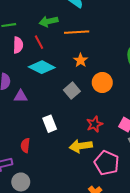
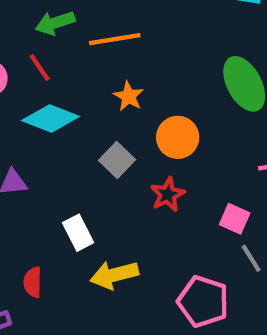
red star: (95, 124) -> (168, 194), moved
yellow arrow: (81, 146) -> (114, 275), moved

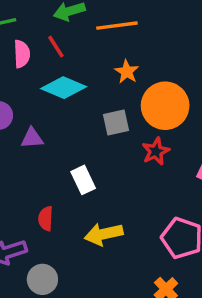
orange circle: (178, 137) -> (165, 106), size x1.4
gray square: (117, 160) -> (116, 123), turned 32
yellow arrow: (114, 275) -> (104, 234), moved

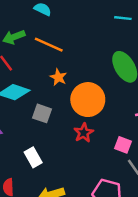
orange line: (117, 26) -> (49, 45), turned 36
gray square: (116, 123) -> (42, 113), moved, turned 36

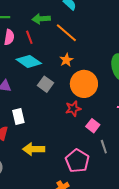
pink square: (123, 145) -> (93, 126), moved
white rectangle: (33, 157) -> (18, 116), moved

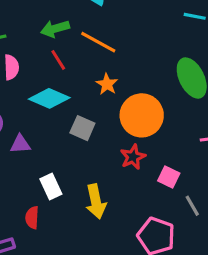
red line: (29, 37) -> (58, 60), moved
yellow arrow: (34, 149) -> (96, 201), moved, turned -90

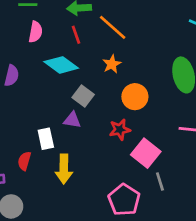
orange circle: (142, 115) -> (135, 97), size x0.7
purple triangle: (20, 144) -> (72, 120), moved
pink square: (169, 177) -> (146, 153), size x1.5
yellow arrow: (96, 201) -> (64, 169), moved

